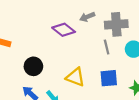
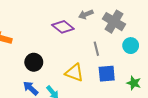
gray cross: (116, 24) -> (114, 22), turned 35
gray line: (107, 47) -> (96, 49), moved

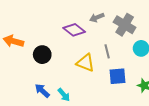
black circle: (34, 62) -> (42, 55), moved
yellow triangle: (74, 73) -> (85, 63), moved

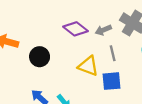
gray arrow: (97, 18) -> (103, 30), moved
blue square: (117, 76) -> (111, 81), moved

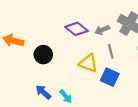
blue square: (111, 81) -> (110, 77), turned 30

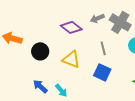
gray arrow: (102, 30) -> (97, 18), moved
yellow triangle: (88, 63) -> (71, 59), moved

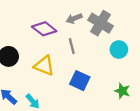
gray line: (103, 48) -> (72, 46), moved

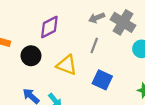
purple diamond: (44, 29) -> (49, 27), moved, turned -65
gray line: (72, 46) -> (94, 45), turned 35

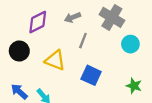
gray arrow: (97, 18) -> (73, 17), moved

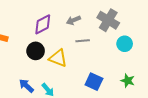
gray line: (83, 41) -> (83, 41), turned 64
black circle: (19, 51) -> (36, 51), moved
blue square: (91, 75) -> (94, 82), moved

